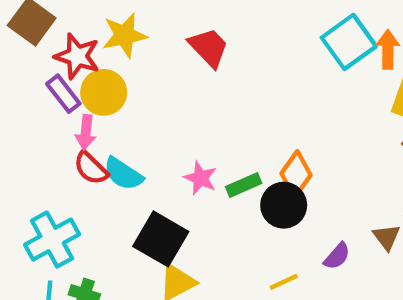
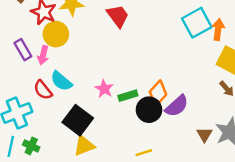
purple rectangle: (63, 94) -> (23, 50), moved
red semicircle: (91, 168) -> (43, 90), moved
purple semicircle: (337, 256) -> (177, 106), moved, size x1.5

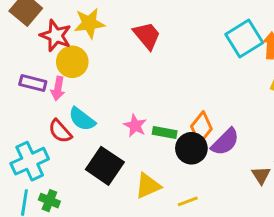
purple rectangle: (23, 50) -> (33, 83), turned -42
green rectangle: (128, 96) -> (165, 133), turned 30
yellow triangle: (84, 146) -> (148, 186), moved

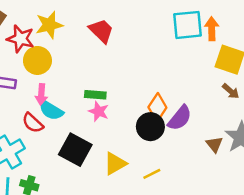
cyan square: (244, 38) -> (188, 25), turned 32
pink arrow: (58, 89) -> (41, 94), moved
green rectangle: (165, 133) -> (95, 95), moved

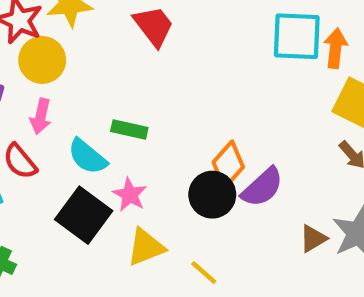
cyan semicircle: (51, 110) -> (87, 157), moved
pink star: (99, 111) -> (130, 195), moved
brown triangle: (214, 144) -> (313, 239), turned 30
yellow line: (152, 174) -> (204, 273), turned 60

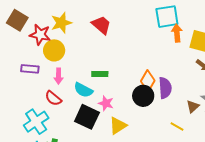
orange arrow: (335, 48) -> (177, 33), moved
purple semicircle: (262, 187) -> (165, 88), turned -40
yellow line: (204, 273) -> (177, 126), moved

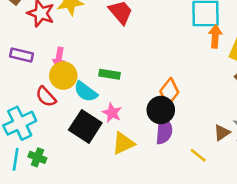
yellow circle: (54, 50) -> (63, 76), moved
pink arrow: (59, 76) -> (59, 58), moved
purple semicircle: (165, 88) -> (164, 130), moved

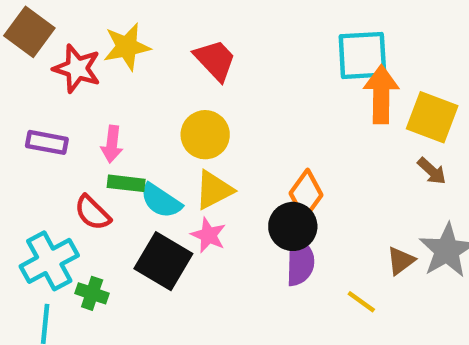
orange arrow: (215, 36) -> (381, 94), size x1.4
green rectangle: (110, 74) -> (126, 183), moved
yellow circle: (63, 76) -> (205, 135), moved
yellow triangle: (123, 143) -> (214, 190), moved
green cross: (37, 157) -> (92, 293), moved

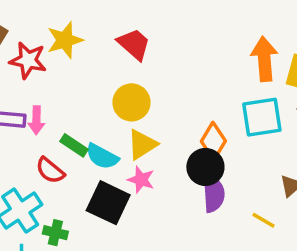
cyan square: (362, 55) -> (262, 117), moved
pink arrow: (112, 144) -> (36, 120), moved
green rectangle: (126, 183) -> (74, 145), turned 32

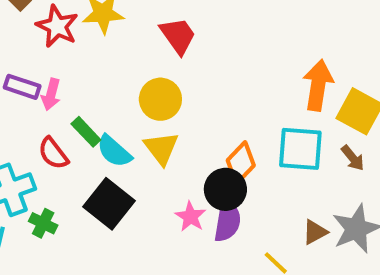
yellow triangle: (142, 144) -> (161, 148), turned -48
pink star: (141, 180) -> (190, 217), moved

